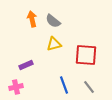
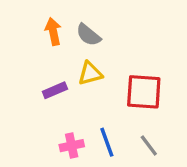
purple rectangle: (26, 65) -> (55, 90), moved
pink cross: (16, 87) -> (72, 146), moved

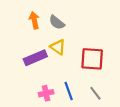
yellow triangle: (90, 73) -> (58, 47), turned 49
purple rectangle: (55, 90) -> (35, 58), size x1.5

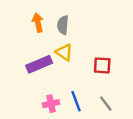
gray semicircle: (57, 22) -> (63, 25), turned 56
red square: (92, 59) -> (102, 65), size x0.7

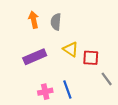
yellow triangle: (64, 52) -> (71, 49), moved
gray line: (106, 104) -> (107, 79), moved

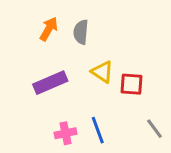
orange arrow: (34, 20) -> (49, 29), turned 42
gray line: (107, 79) -> (155, 129), moved

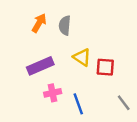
pink cross: (66, 133) -> (53, 93), moved

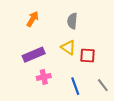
gray semicircle: (65, 25) -> (72, 21), moved
blue line: (78, 104) -> (75, 86), moved

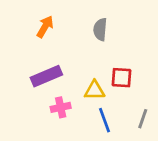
yellow triangle: (68, 47) -> (95, 90), moved, turned -35
gray line: (103, 85) -> (143, 119), turned 56

